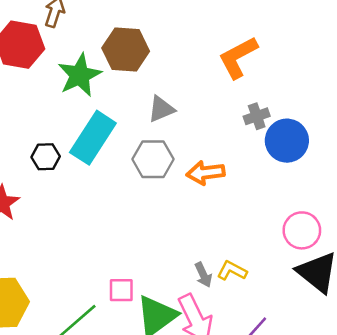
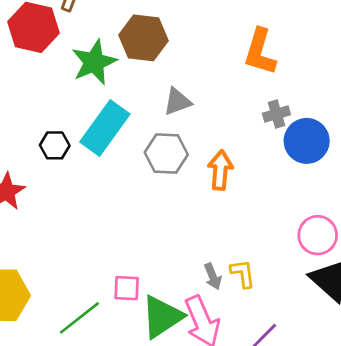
orange L-shape: (238, 57) -> (260, 52), turned -48
orange arrow: (206, 173) -> (220, 170), turned 99
yellow L-shape: (232, 271) -> (243, 273), turned 52

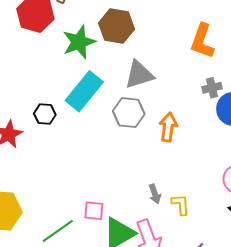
gray triangle: (177, 102) -> (139, 75), size x1.4
black hexagon: (55, 145) -> (45, 114), moved
gray arrow: (213, 276) -> (155, 194), moved

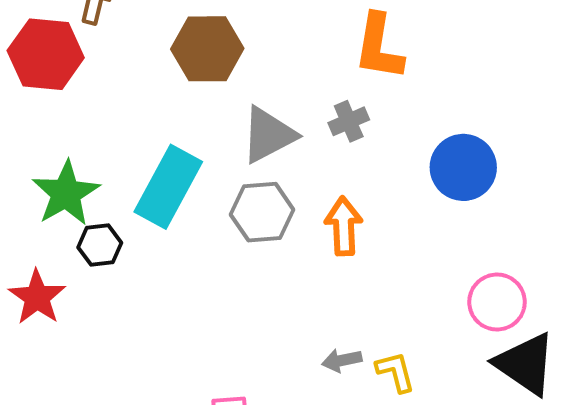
green star: (79, 42) -> (66, 193), moved
gray cross: (212, 88) -> (349, 121), moved
gray arrow: (155, 194) -> (342, 360), turned 108

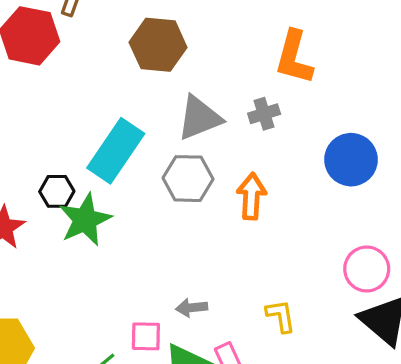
green star: (66, 193) -> (85, 220), moved
gray arrow: (342, 360) -> (192, 308), moved

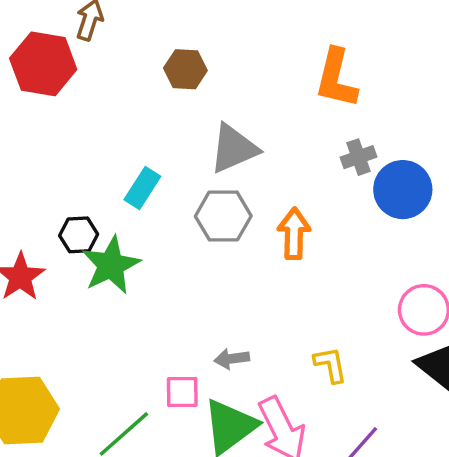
brown hexagon: (158, 45) -> (185, 69), size x0.7
gray cross: (264, 114) -> (358, 157), moved
cyan rectangle: (116, 151) -> (142, 188), size x0.6

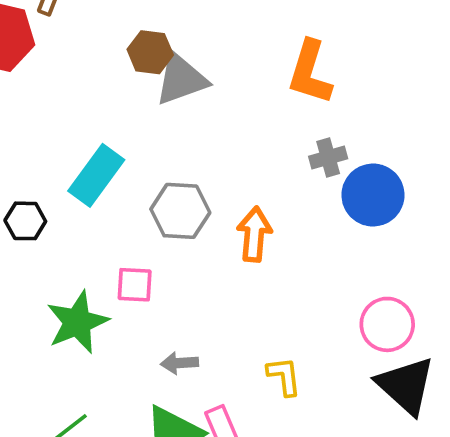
gray triangle: (234, 149) -> (181, 79), moved
cyan rectangle: (142, 188) -> (96, 175), size x1.4
green star: (111, 265) -> (77, 322), moved
pink square: (182, 392) -> (135, 285), moved

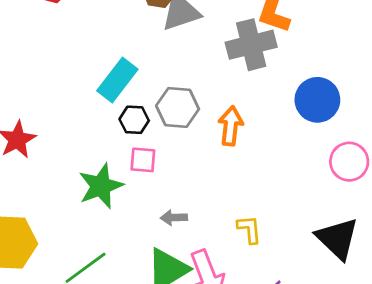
gray cross: (328, 158) -> (251, 45), moved, size x1.8
black hexagon: (25, 221) -> (134, 120), moved
pink circle: (387, 324) -> (349, 162), moved

